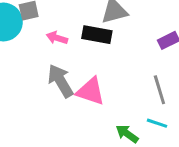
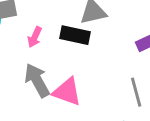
pink arrow: (57, 38) -> (35, 37), turned -84

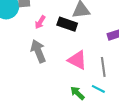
pink triangle: (67, 92) -> (77, 60), moved

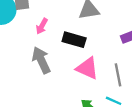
black rectangle: (67, 24) -> (74, 40), moved

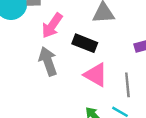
pink arrow: (42, 26) -> (52, 26), size x1.5

